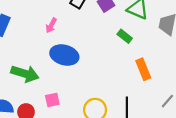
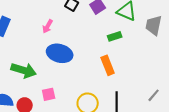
green rectangle: (125, 36) -> (115, 36), turned -56
orange rectangle: (143, 69) -> (108, 65), moved

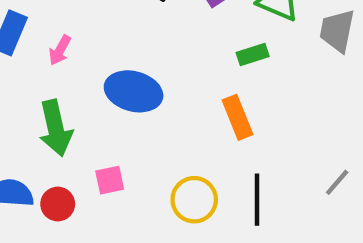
pink arrow: (48, 26) -> (60, 50), moved
green arrow: (24, 70) -> (56, 128), turned 60

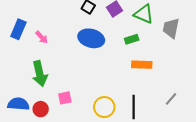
pink arrow: (60, 50) -> (42, 37), turned -72
blue ellipse: (134, 91) -> (91, 38), moved
orange rectangle: (237, 117) -> (142, 65), moved, turned -66

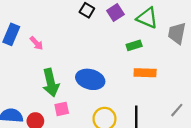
blue ellipse: (91, 38) -> (90, 79), moved
green arrow: (40, 74) -> (51, 83), moved

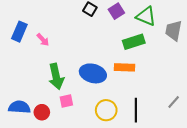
green rectangle: (134, 45) -> (134, 42), size x1.5
orange rectangle: (145, 73) -> (125, 67), moved

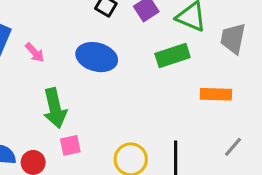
orange rectangle: (125, 67) -> (216, 94), moved
blue ellipse: (93, 73) -> (97, 57), moved

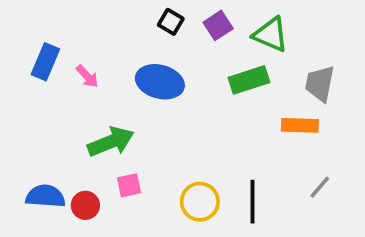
gray trapezoid: (233, 38) -> (320, 84), moved
green arrow: (55, 108) -> (111, 142), turned -99

